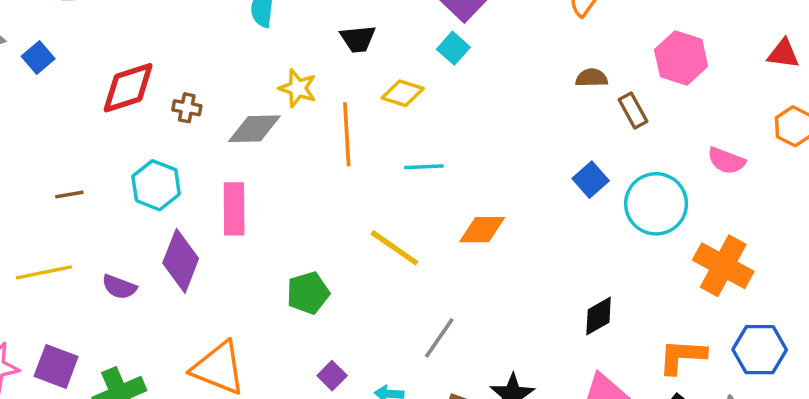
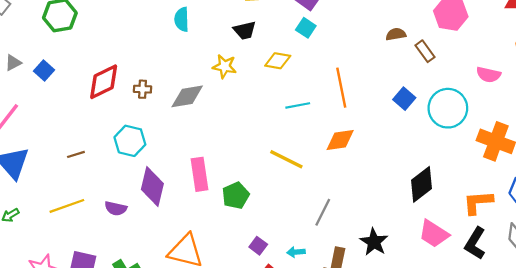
yellow star: (298, 88) -> (225, 66), moved
orange line: (347, 134) -> (341, 88), moved
pink rectangle: (234, 209) -> (200, 174), moved
black diamond: (599, 316) -> (421, 184), size x1.4

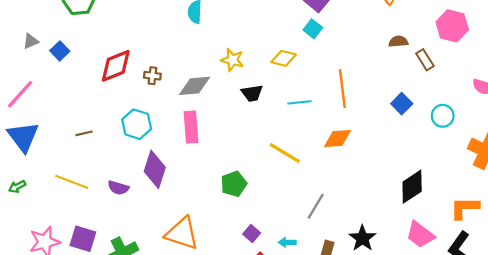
black trapezoid: (245, 30) -> (252, 93), moved
cyan circle: (448, 108) -> (443, 116), size x0.6
pink rectangle: (200, 174) -> (191, 127), moved
yellow line: (67, 206) -> (72, 182), turned 36

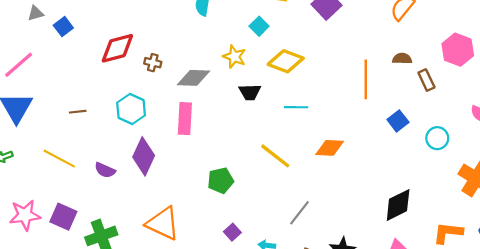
cyan square: (313, 29) -> (259, 26), moved
yellow diamond: (284, 58) -> (286, 61), size x1.4
orange line: (342, 89) -> (366, 79), moved

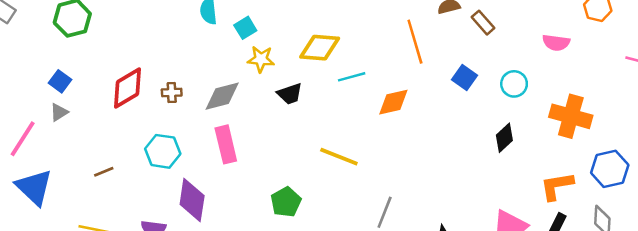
gray triangle: (36, 13) -> (59, 112), moved
cyan square: (259, 26) -> (245, 28), moved, turned 30
cyan line: (296, 107) -> (352, 77), moved
orange diamond: (330, 148) -> (393, 102), moved
black diamond: (398, 205) -> (504, 138), moved, size x0.7

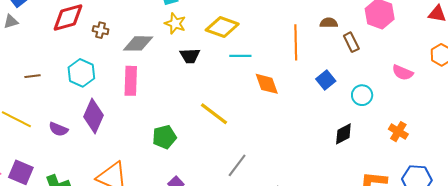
orange diamond: (393, 102) -> (267, 84), turned 68
orange cross: (571, 116) -> (398, 132), size x0.6

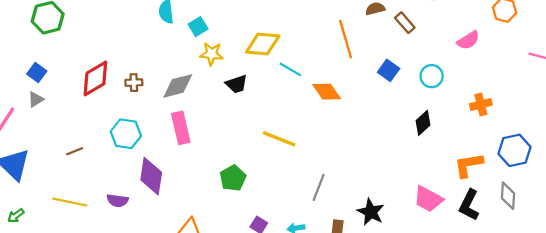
cyan line: (240, 56) -> (290, 69), turned 45
pink semicircle: (403, 73) -> (468, 40), turned -40
orange cross: (398, 132) -> (481, 104), turned -30

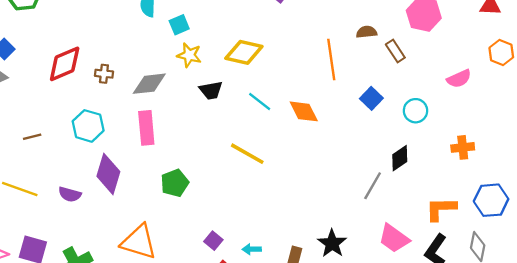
cyan line: (290, 69) -> (260, 102), moved
green pentagon: (233, 178) -> (175, 183), moved
gray line: (319, 187) -> (373, 186), moved

